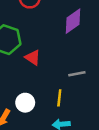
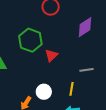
red triangle: (33, 58) -> (51, 55), turned 40

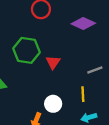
purple diamond: (85, 27) -> (83, 24), turned 70

